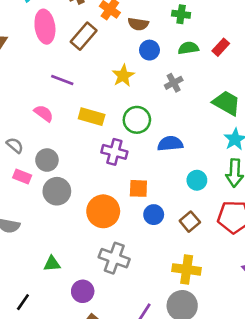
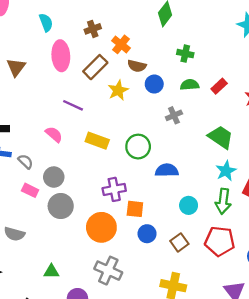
brown semicircle: (138, 24) -> (137, 66), moved
yellow star: (123, 76) -> (118, 90), moved
purple cross: (114, 152) -> (114, 189), moved, turned -30

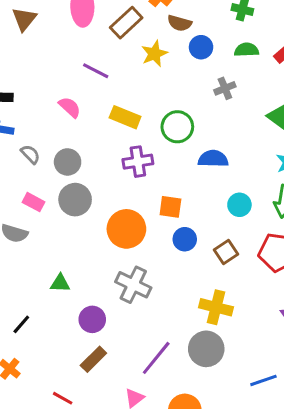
gray semicircle: (26, 162) -> (30, 154), moved
purple cross: (114, 189) -> (138, 162), moved
pink rectangle: (30, 190) -> (34, 202), moved

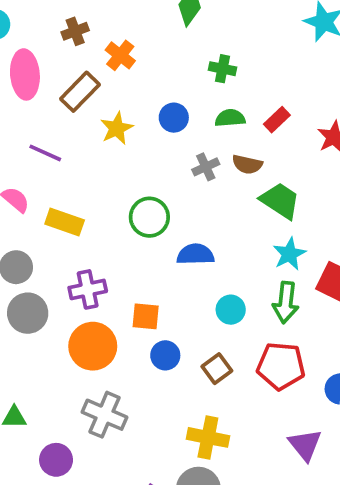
brown semicircle: (180, 23) -> (247, 164), moved
yellow rectangle: (125, 117) -> (65, 222), moved
purple cross: (138, 162) -> (88, 289), moved

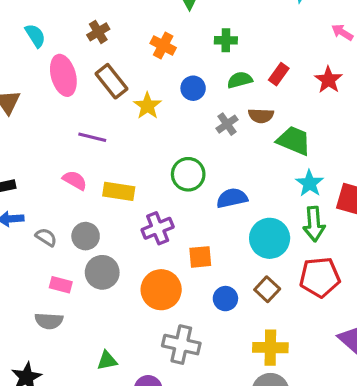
orange cross: (120, 55) -> (163, 45), moved
brown rectangle: (80, 92) -> (112, 81), turned -72
purple cross: (88, 289) -> (158, 228), moved
cyan circle: (231, 310) -> (270, 238), size x1.6
blue circle: (165, 355) -> (225, 299), moved

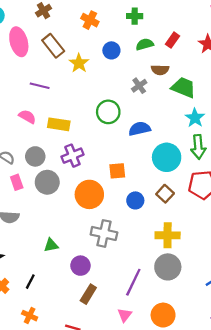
gray cross: (227, 124) -> (139, 86), moved
purple cross: (158, 228) -> (72, 156), moved
pink rectangle: (61, 285) -> (17, 182), moved, turned 56

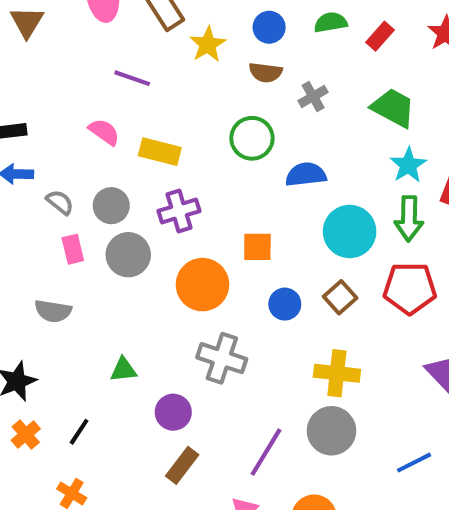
red rectangle: (172, 40) -> (380, 36), moved
brown semicircle: (160, 70) -> (266, 72), moved

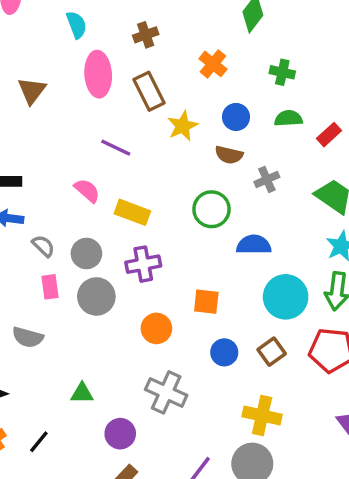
orange circle: (202, 285) -> (156, 328), size x0.7

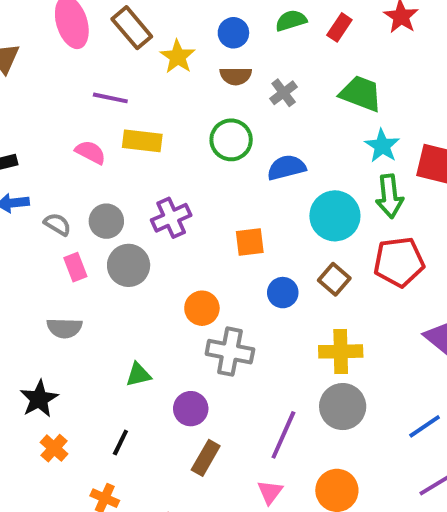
yellow rectangle: (132, 212) -> (142, 141), moved
orange circle: (156, 328) -> (202, 308), moved
black line: (39, 442) -> (120, 442), moved

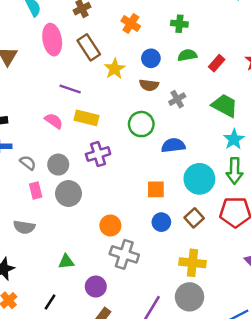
purple cross: (171, 218) -> (98, 154), moved
orange square: (250, 242) -> (156, 189), moved

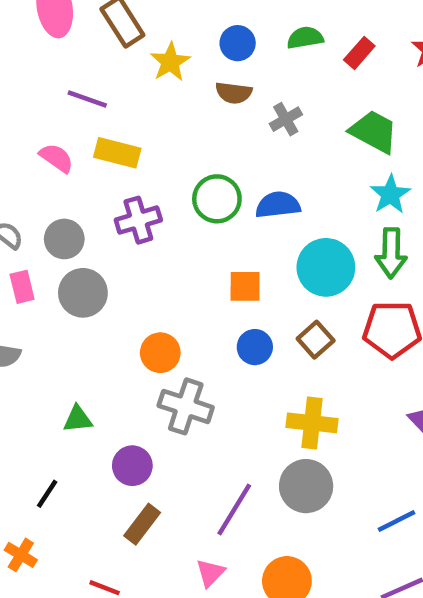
green circle: (141, 124) -> (217, 199), moved

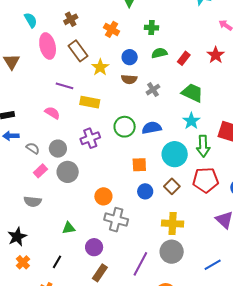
yellow rectangle: (117, 153) -> (90, 102), moved
cyan star: (390, 194) -> (191, 121), moved
pink rectangle: (22, 287) -> (40, 171), turned 64

